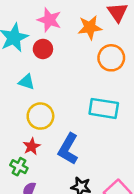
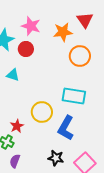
yellow circle: (40, 116) -> (42, 112), moved
blue L-shape: (68, 149) -> (66, 128), moved

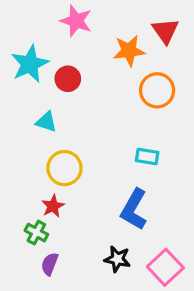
pink star: (31, 26) -> (76, 21), moved
cyan rectangle: (74, 96) -> (147, 156), size x0.6
yellow circle: (42, 112) -> (64, 168), moved

